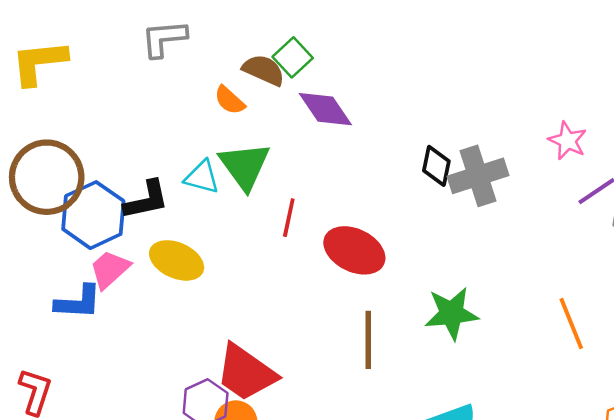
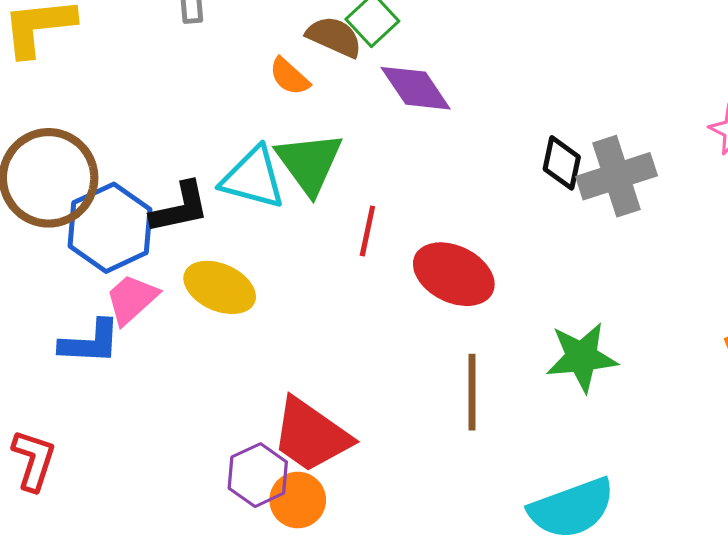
cyan triangle: (202, 177) -> (253, 178), size x1.4

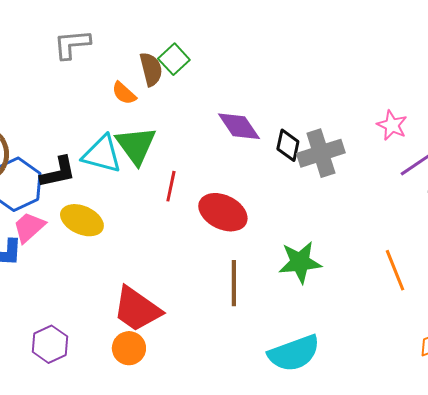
brown semicircle: (334, 37) -> (151, 69), turned 52
purple diamond: (416, 88) -> (239, 126), moved
purple hexagon: (258, 475) -> (50, 344), moved

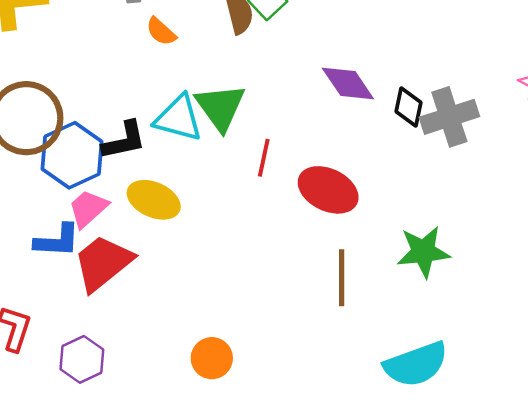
orange semicircle: (124, 93) -> (161, 32), moved
red trapezoid: (137, 309) -> (103, 263), moved, turned 106
purple hexagon: (50, 344) -> (82, 359), moved

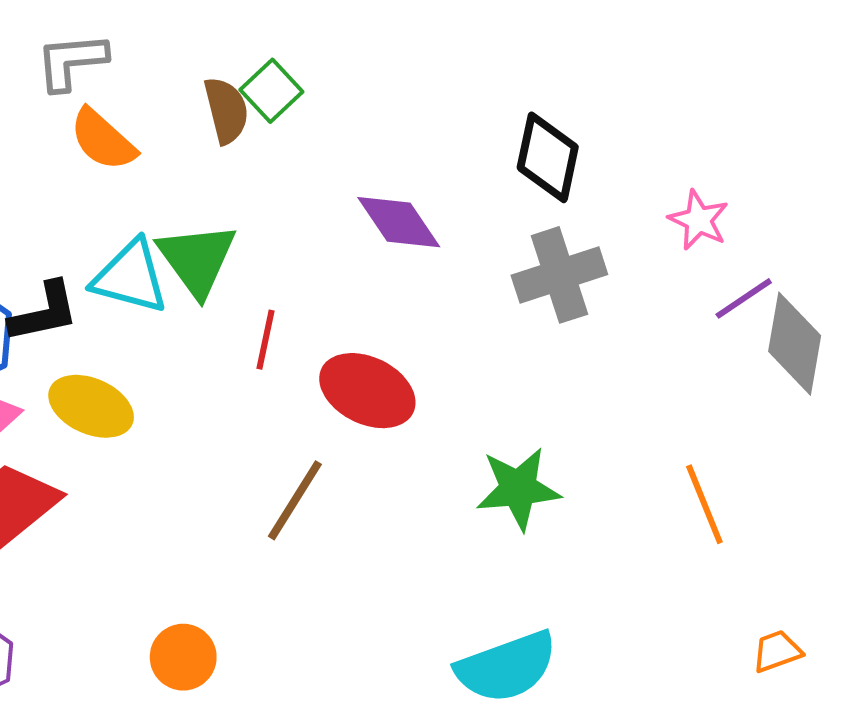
orange semicircle: (161, 32) -> (103, 140), size x1.4
black diamond: (409, 107) -> (548, 157), moved, size x1.4
brown line: (342, 278) -> (295, 500), moved, turned 32

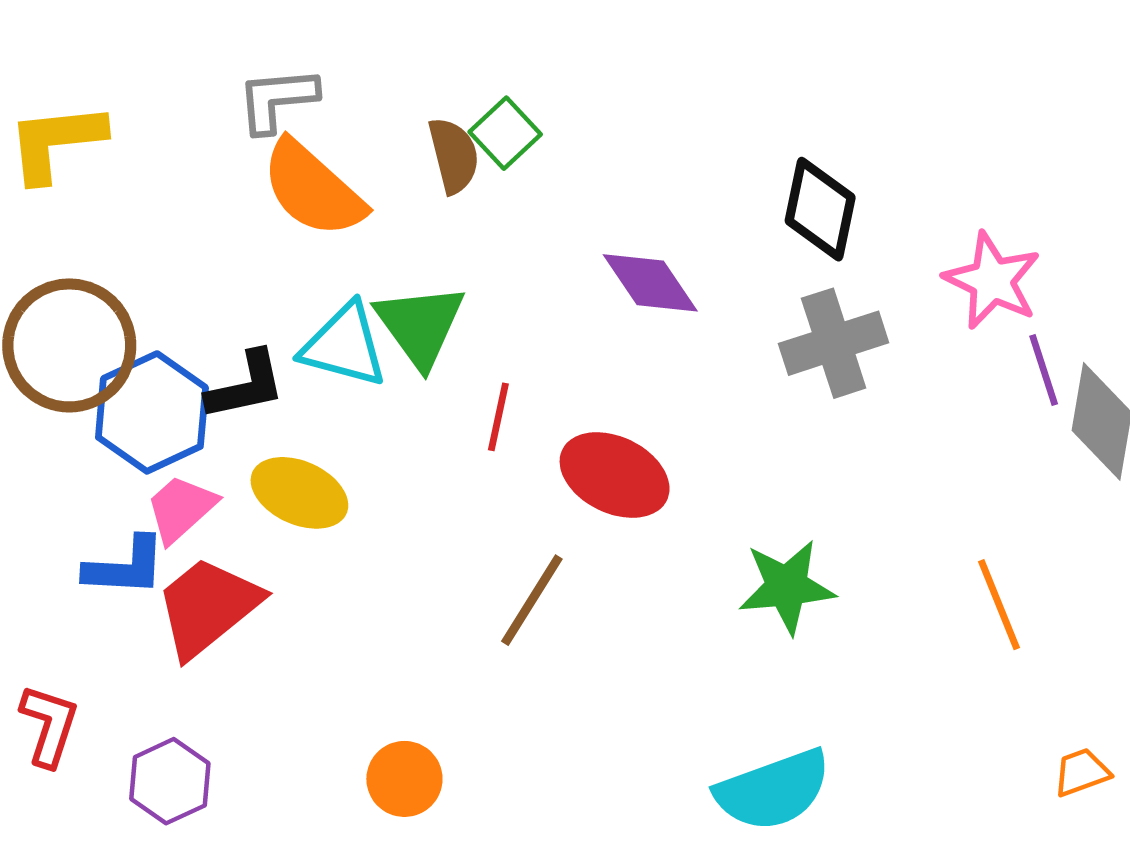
orange semicircle: (103, 140) -> (313, 189), size x1.4
pink star: (699, 220) -> (992, 281), size x1.4
purple line: (744, 298) -> (1044, 370), turned -74

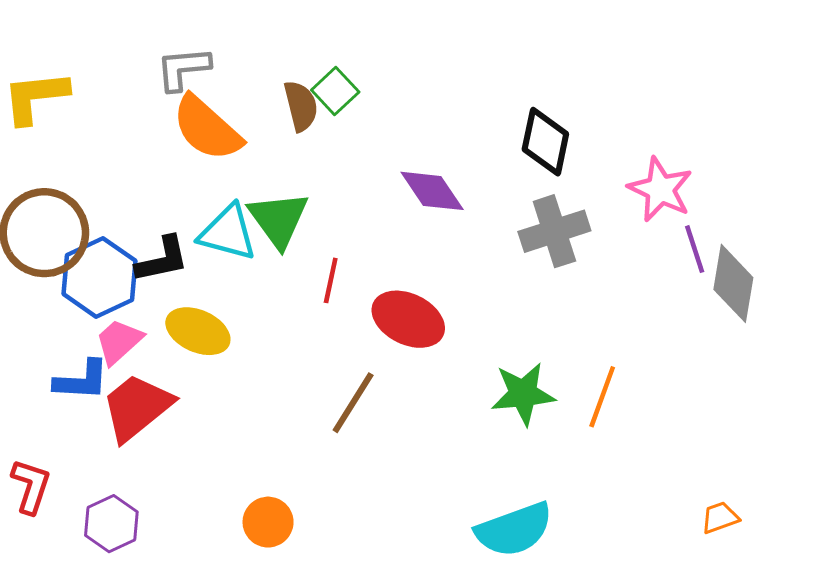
orange line: (999, 605) -> (602, 397), moved, turned 42

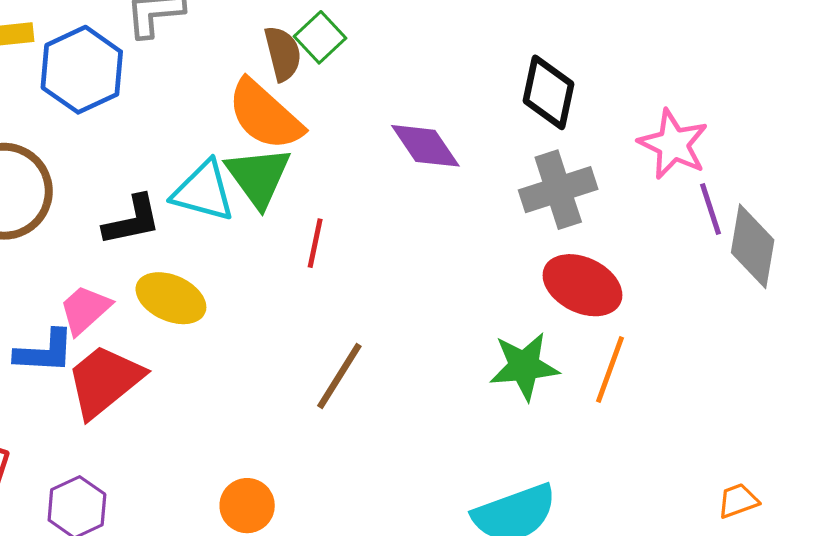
orange semicircle: (207, 128) -> (265, 115), moved
blue hexagon: (99, 277) -> (82, 70), moved
red ellipse: (408, 319) -> (582, 285), moved

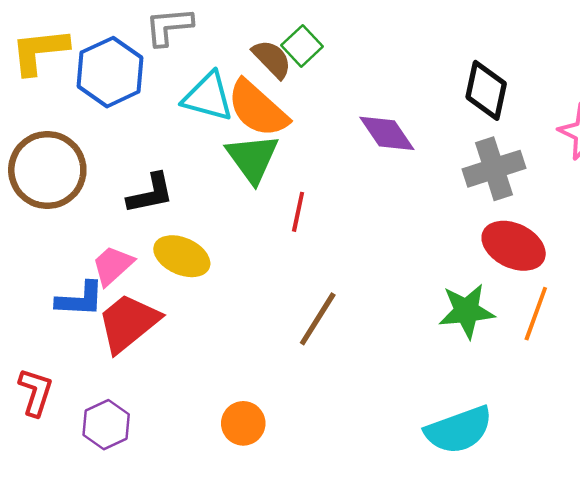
brown semicircle: (283, 54) -> (272, 59), turned -30
cyan triangle: (203, 191) -> (208, 97), moved

